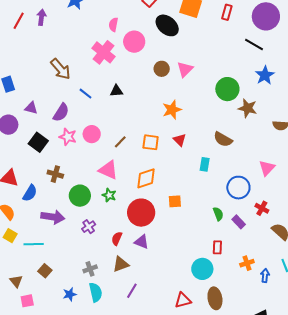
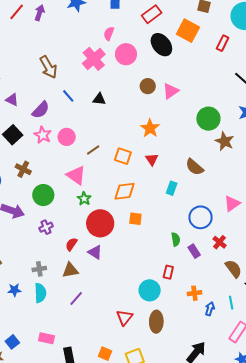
orange star: (172, 110) -> (150, 128), turned -30
orange diamond: (146, 178) -> (124, 191), moved
green star: (109, 195) -> (84, 199), moved
red triangle: (183, 300) -> (124, 317), turned -48

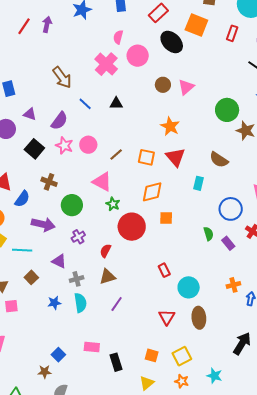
red triangle: (152, 159) -> (175, 157), size x1.5
purple triangle: (95, 252) -> (59, 261), moved
red rectangle: (168, 272) -> (164, 270), moved, turned -32

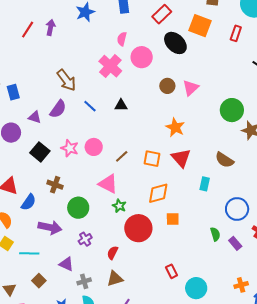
purple semicircle: (59, 121) -> (58, 109), moved

